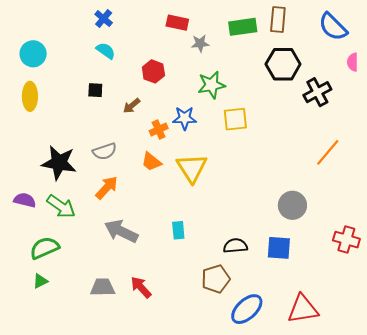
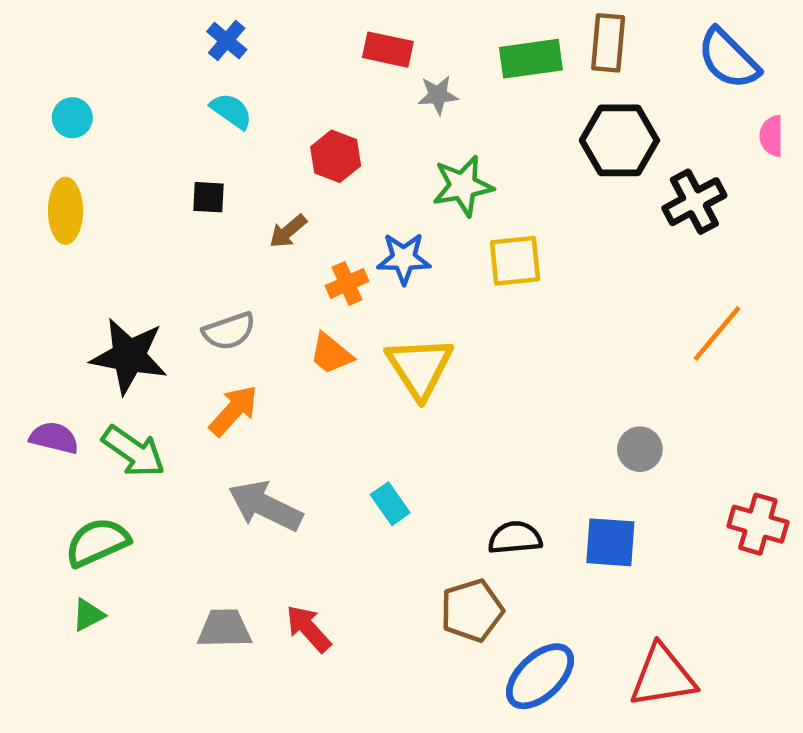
cyan circle: (33, 54) -> (72, 118), size x0.7
gray circle: (292, 205) -> (640, 449), size x0.7
cyan rectangle: (178, 230) -> (390, 504), turned -30

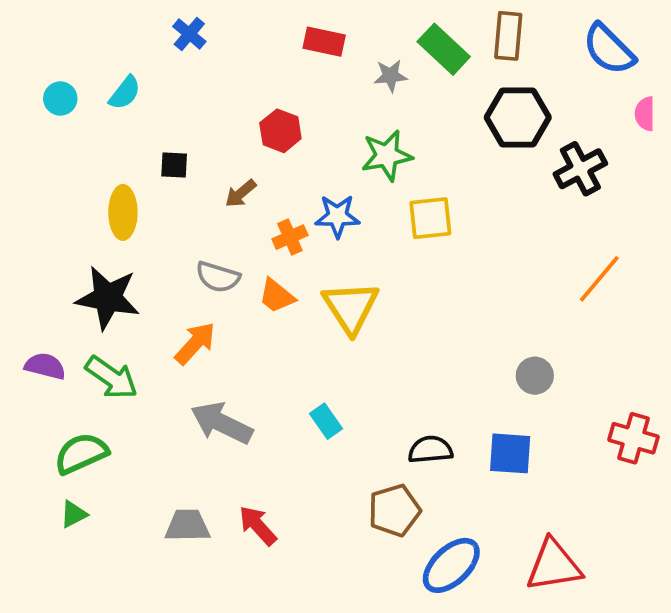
green rectangle: (531, 59) -> (444, 49), turned 51
gray star: (438, 95) -> (391, 76), moved
cyan semicircle: (231, 111) -> (125, 93), moved, turned 93
yellow ellipse: (65, 211) -> (123, 212), moved
gray semicircle: (229, 331) -> (218, 277), moved, turned 36

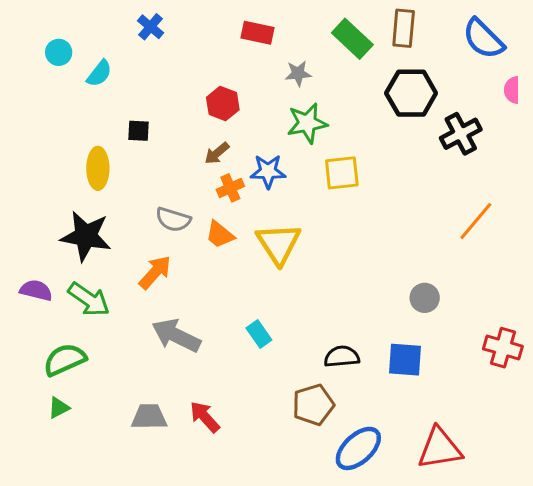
gray star: (391, 76) -> (298, 73), moved
cyan circle: (60, 99) -> (59, 52), moved
brown arrow: (241, 193) -> (217, 153), moved

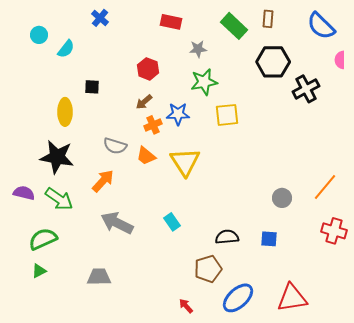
brown rectangle: (404, 28) -> (268, 19), size x0.7
orange line: (476, 221) -> (325, 187), moved
blue square: (405, 360) -> (269, 239), size x0.7
red arrow: (205, 417) -> (186, 306), moved, size x0.7

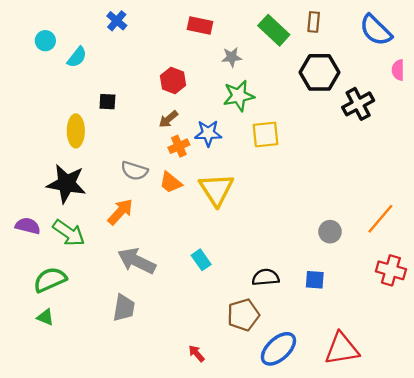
green triangle: (39, 271) -> (45, 317), turned 49
gray trapezoid: (99, 277) -> (124, 308), moved, turned 100
red arrow: (186, 306) -> (196, 354), moved

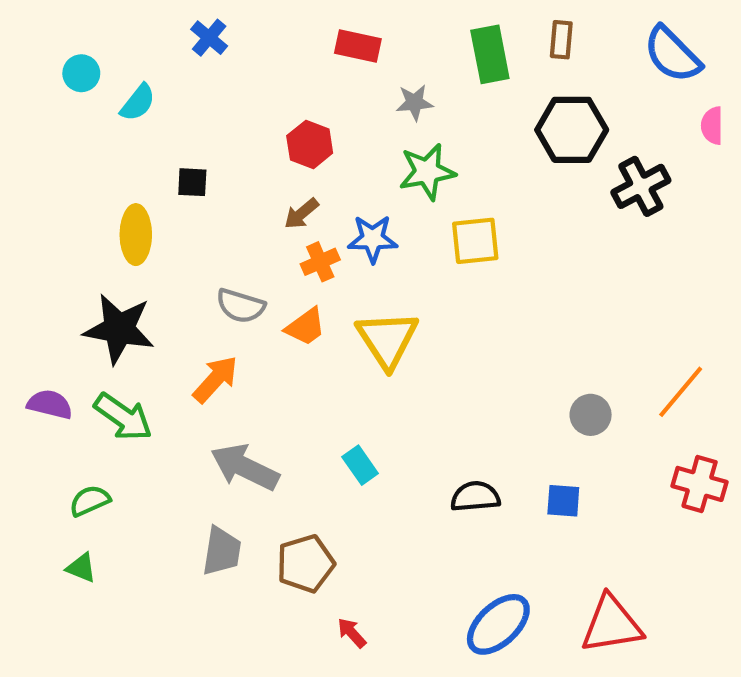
green rectangle: (274, 30) -> (490, 54), turned 36
orange trapezoid: (171, 182) -> (306, 327), turned -75
green semicircle: (50, 280) -> (90, 501), size x0.7
brown pentagon: (243, 315) -> (306, 564), moved

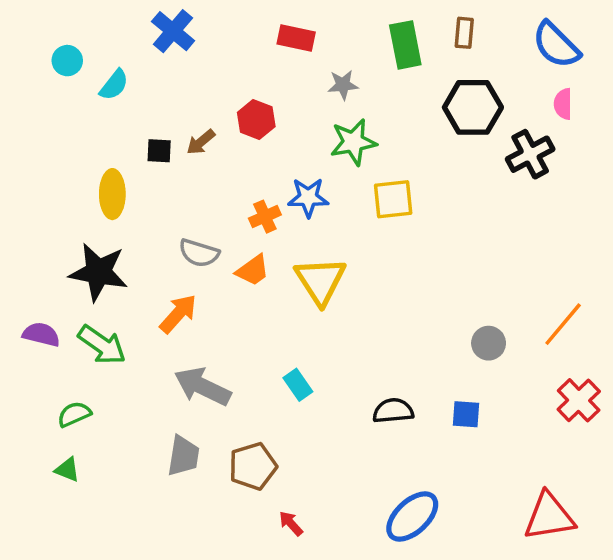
blue cross: (209, 38) -> (173, 31), size x1.4
pink semicircle: (712, 126) -> (563, 104), moved
brown arrow: (301, 214) -> (201, 142), moved
red cross: (700, 484) -> (579, 400), turned 30
red triangle: (612, 624) -> (549, 516), moved

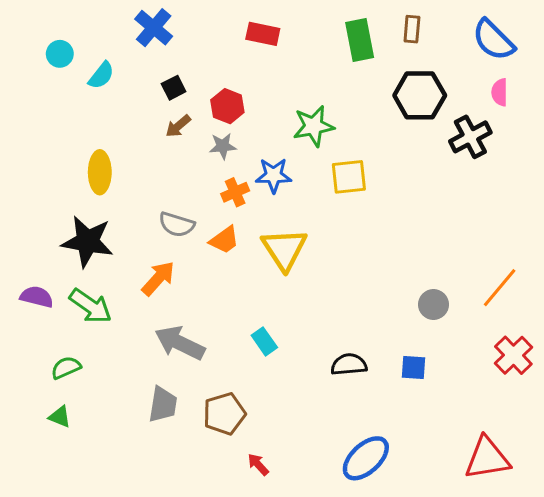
gray star: (343, 85) -> (223, 146), moved
black square: (159, 151) -> (174, 88), moved, turned -30

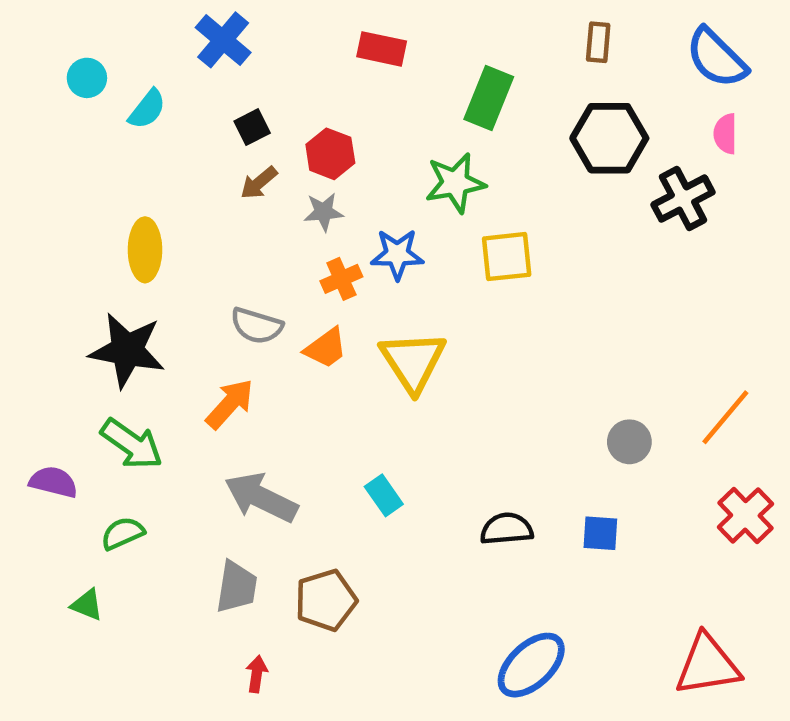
green rectangle: (360, 40) -> (489, 98), moved, turned 33
purple semicircle: (37, 297) -> (53, 482), moved
green semicircle: (66, 368) -> (123, 533), moved
red arrow: (258, 464) -> (257, 674), moved, turned 50

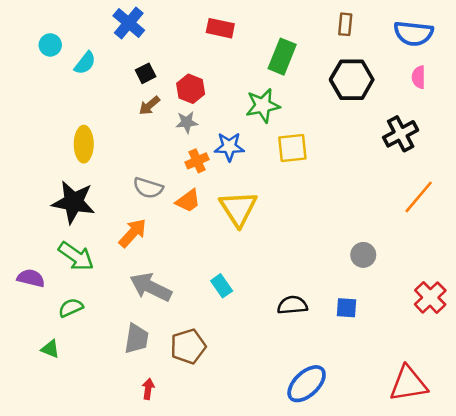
blue semicircle: (716, 58) -> (413, 33), turned -39
black cross: (683, 198) -> (401, 134), moved
orange line: (725, 417) -> (419, 197), moved

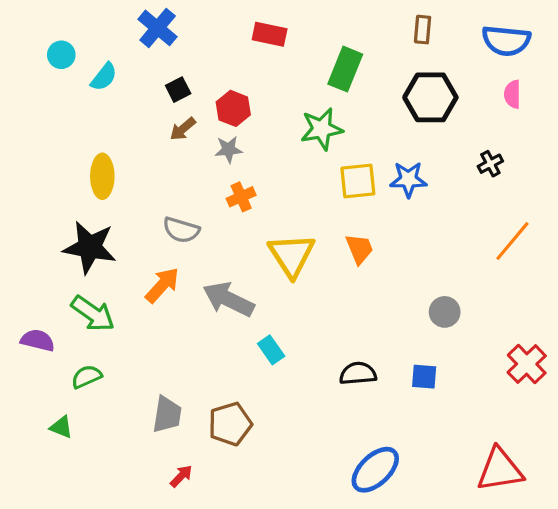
black cross: (401, 134) -> (490, 164), size x0.6
blue star: (229, 147) -> (408, 179), moved
orange trapezoid: (188, 201) -> (359, 249), moved, turned -76
gray arrow: (151, 287) -> (229, 299), moved
red arrow: (148, 389) -> (181, 476), turned 36

